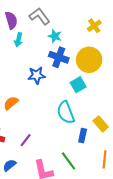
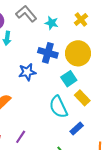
cyan star: (55, 36) -> (51, 23), moved
yellow rectangle: (101, 124) -> (82, 98), moved
blue rectangle: (83, 136) -> (77, 129), turned 40

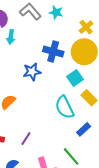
yellow cross: (81, 19) -> (86, 27), moved
cyan star: (51, 23) -> (56, 12), moved

